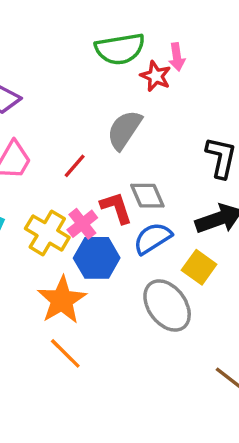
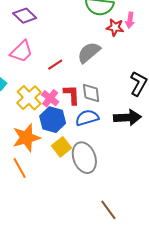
red star: (156, 76) -> (115, 27), turned -30
pink cross: (82, 224) -> (50, 98), turned -30
yellow square: (199, 267) -> (61, 147), moved

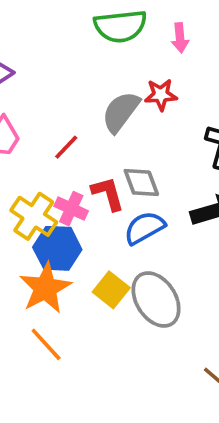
red star: (115, 27) -> (161, 95), moved
blue hexagon: (53, 120) -> (57, 248), moved

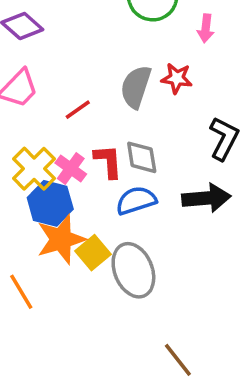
gray semicircle: (121, 112) -> (136, 87), turned -30
orange star: (45, 288) -> (61, 239), moved

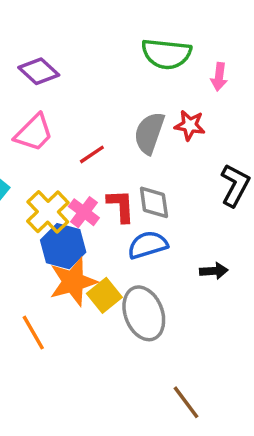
black arrow: (206, 198) -> (214, 271), moved, size x0.6

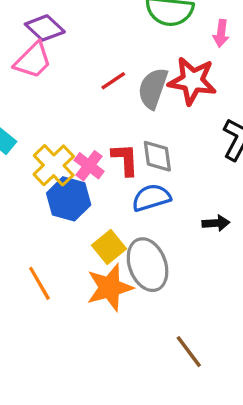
red star: (190, 125) -> (192, 81), size x1.6
pink trapezoid: (34, 133) -> (33, 60), moved
red line: (92, 154) -> (113, 81), moved
orange star: (73, 282) -> (110, 287), moved

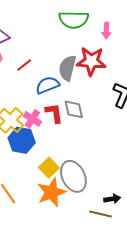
red line: (113, 81) -> (24, 65), moved
blue semicircle: (151, 198) -> (47, 85), moved
black arrow: (216, 223) -> (112, 199), moved
brown line: (189, 352) -> (100, 214), moved, turned -35

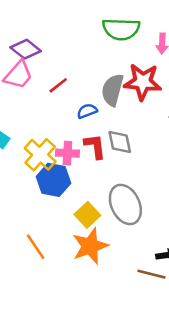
blue semicircle: (47, 85) -> (87, 111), size x0.7
pink cross: (32, 119) -> (67, 153), turned -30
gray ellipse: (73, 176) -> (125, 204), moved

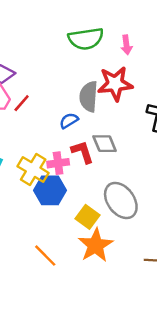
red line: (58, 85) -> (22, 103), moved

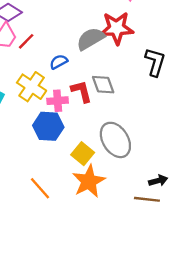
gray semicircle: (89, 97) -> (91, 39), turned 52
blue semicircle: (69, 121) -> (59, 62), moved
yellow cross: (33, 170) -> (32, 87), moved

